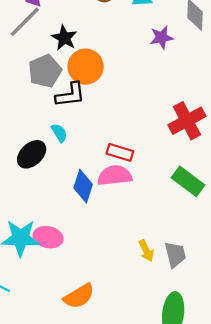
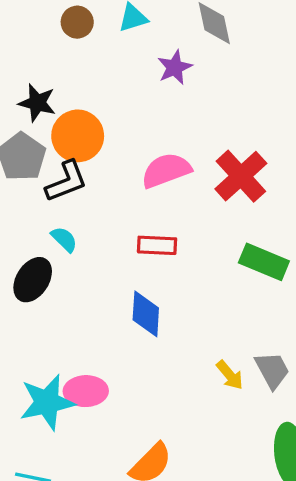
pink semicircle: (115, 176) -> (166, 170), moved
blue diamond: (83, 186) -> (146, 314), moved

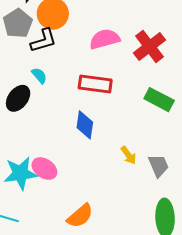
red rectangle: (157, 245) -> (95, 84), size x1.4
yellow arrow: (230, 375) -> (129, 155), moved
pink ellipse: (86, 391) -> (44, 169), turned 30

